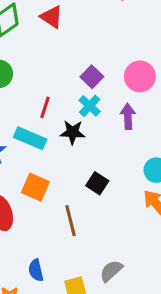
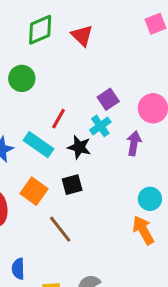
black square: (97, 183) -> (72, 185), moved, turned 30
brown line: (71, 221) -> (60, 229), turned -36

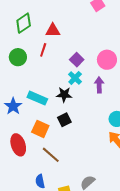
red triangle: (82, 36) -> (53, 30), moved, turned -35
red line: (58, 119) -> (43, 50), moved
brown line: (60, 229) -> (51, 155), moved

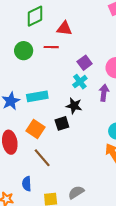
red line: (43, 50) -> (51, 47), turned 64
black star: (64, 95) -> (74, 106), moved
cyan rectangle: (37, 98) -> (37, 96), turned -42

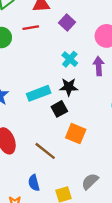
purple square: (85, 63) -> (67, 22), moved
cyan rectangle: (37, 96) -> (39, 93), moved
orange square: (35, 129) -> (76, 134), moved

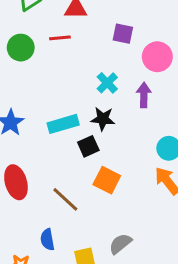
purple square: (67, 22) -> (123, 34), moved, turned -35

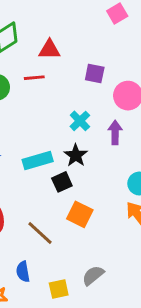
black star: (103, 119) -> (76, 155), turned 30

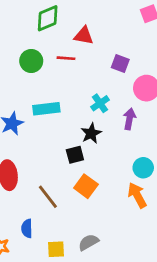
cyan rectangle: (38, 160) -> (46, 109), moved

